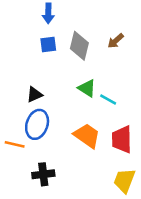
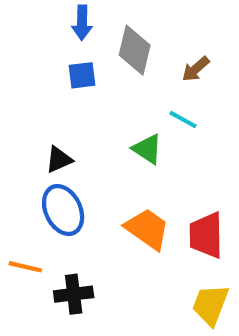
gray diamond: (79, 46) -> (135, 50), moved
cyan line: (108, 99) -> (183, 120), moved
blue ellipse: (37, 124) -> (63, 210), turned -44
orange line: (15, 144) -> (25, 267), moved

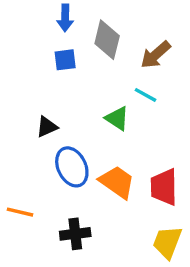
brown arrow: (196, 69) -> (156, 55), size x1.4
blue ellipse: (63, 210) -> (72, 167), moved
black cross: (74, 294) -> (75, 234), moved

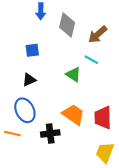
blue square: (65, 60) -> (32, 50), moved
blue ellipse: (72, 167) -> (25, 110), moved
black cross: (75, 234) -> (50, 133), moved

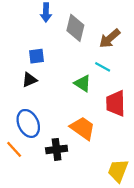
black triangle: (29, 80) -> (29, 80), moved
red trapezoid: (103, 118) -> (116, 103), moved
orange line: (12, 133) -> (14, 149), turned 35

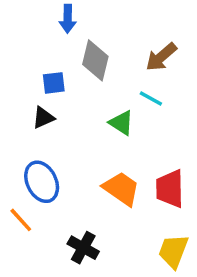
gray diamond: (75, 28) -> (95, 60), moved
red trapezoid: (116, 103) -> (170, 189), moved
black cross: (57, 149) -> (83, 248), moved, turned 36

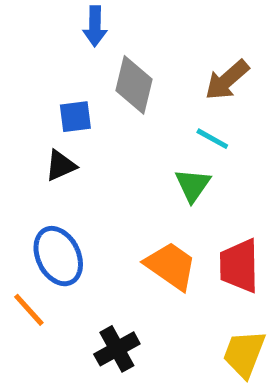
green triangle: (121, 123) -> (193, 185), moved, turned 32
black cross: (83, 248) -> (117, 349), turned 32

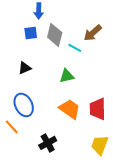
blue square: (75, 117) -> (31, 33), moved
cyan line: (212, 139) -> (75, 48), moved
green triangle: (193, 185) -> (67, 76), moved, turned 42

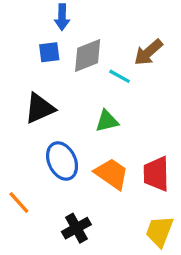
gray diamond: (55, 35) -> (88, 56), turned 55
black triangle: (25, 68) -> (40, 108), size x1.5
blue ellipse: (24, 105) -> (62, 161), moved

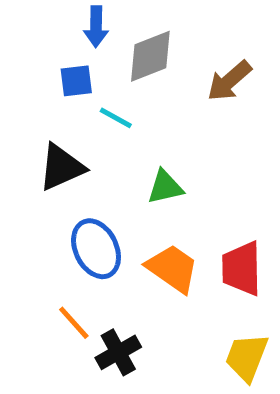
gray diamond: (88, 56) -> (150, 56), moved
cyan line: (120, 76) -> (116, 118), moved
orange line: (19, 203) -> (74, 323), moved

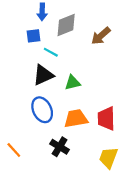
black triangle: (61, 167) -> (43, 75), moved
orange trapezoid: (173, 268) -> (76, 118), turned -45
orange line: (74, 323) -> (14, 150), moved
black cross: (118, 352) -> (60, 147), moved, turned -30

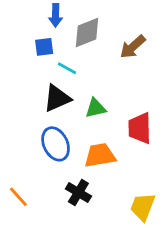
red trapezoid: (106, 118) -> (140, 128), moved

